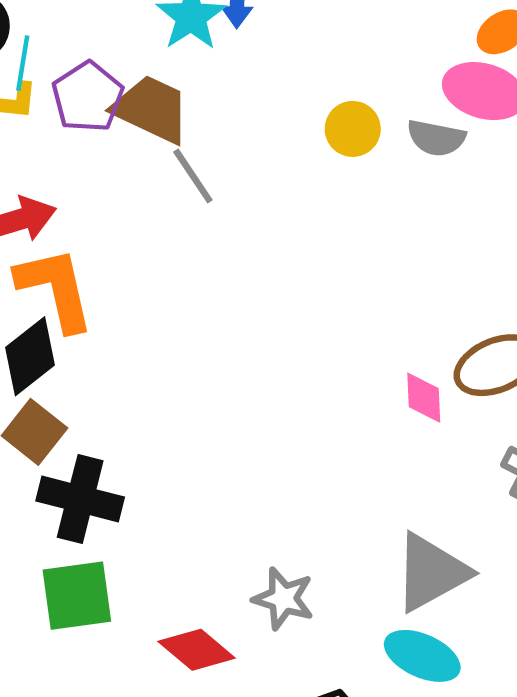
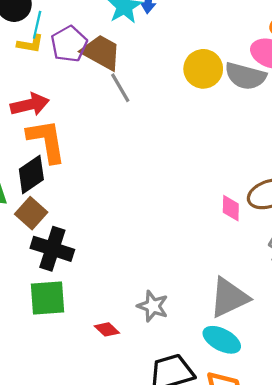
yellow circle: (353, 129) -> (203, 69), size x1.4
gray semicircle: (436, 138) -> (245, 76), size x1.4
red diamond: (197, 650) -> (107, 329), size x0.7

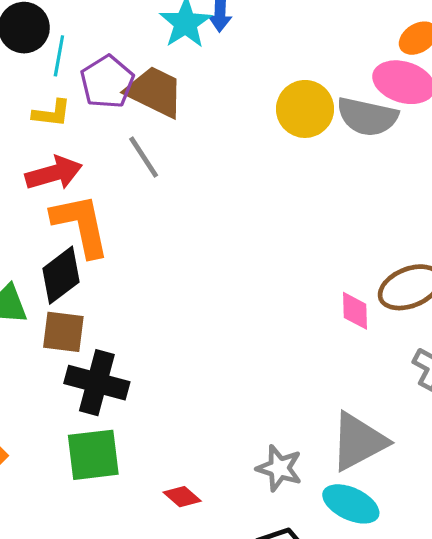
yellow L-shape: (30, 44) -> (52, 113), moved
gray line: (120, 88) -> (144, 157), moved
brown square: (31, 213) -> (63, 332), turned -32
gray star: (153, 306) -> (279, 468), moved

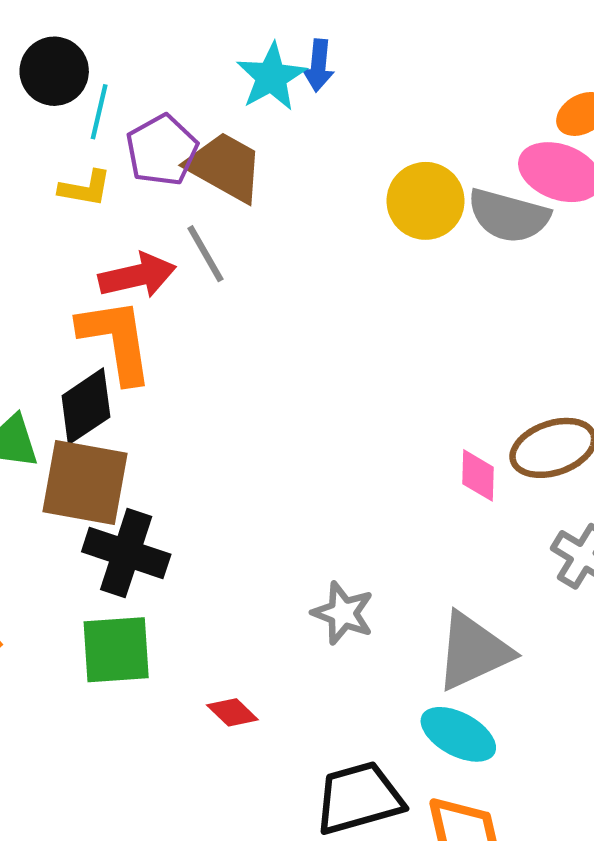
red arrow: (54, 173) -> (137, 276), moved
brown square: (63, 332) -> (85, 482), size x1.5
gray star: (279, 468) -> (343, 613), moved

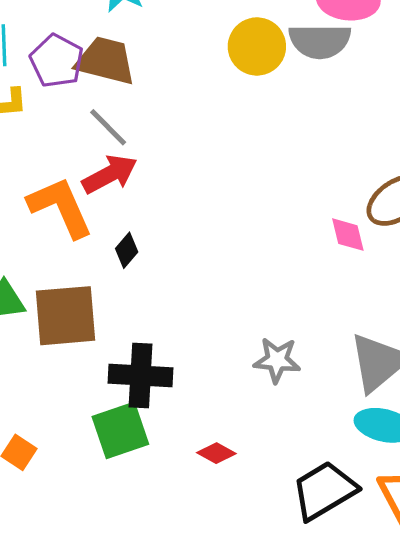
red arrow: (137, 276) -> (110, 174), moved
black diamond: (86, 406) -> (127, 250), moved, size x0.6
black cross: (126, 553) -> (141, 375), moved

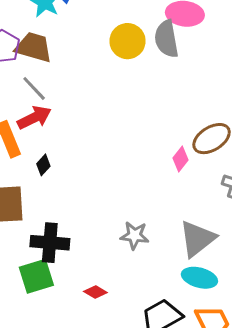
gray semicircle: (320, 41) -> (166, 39), turned 78
pink diamond: (348, 235) -> (181, 159), turned 50

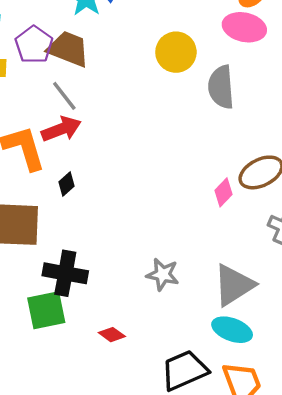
gray semicircle: (166, 39) -> (221, 87), moved

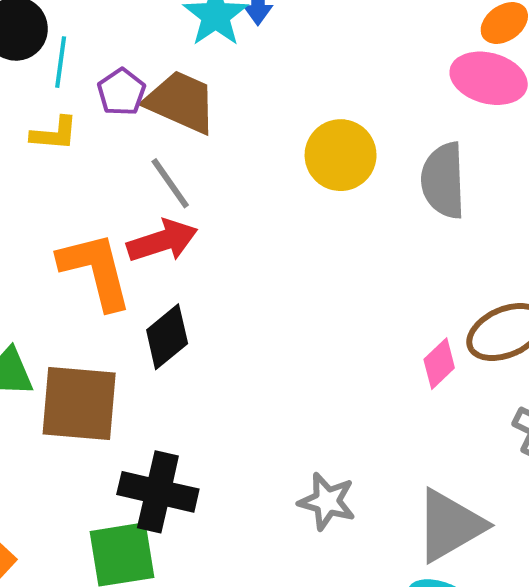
purple pentagon: (34, 45) -> (121, 92), size x0.7
yellow circle: (176, 52) -> (341, 155), moved
black diamond: (67, 184) -> (167, 337), size x1.5

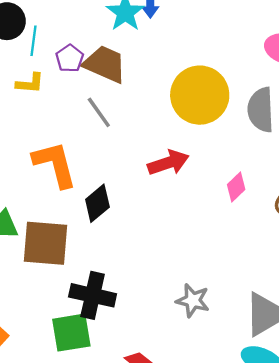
yellow circle: (341, 155) -> (200, 95), size x1.4
red arrow: (162, 241) -> (168, 163), moved
pink diamond: (439, 364) -> (236, 187), moved

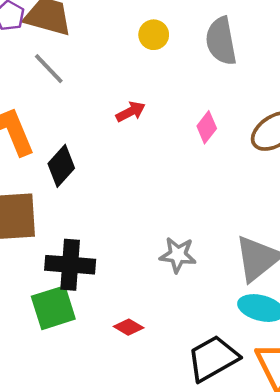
yellow circle: (200, 95) -> (154, 35), size x0.5
red arrow: (168, 163) -> (131, 112), size x0.7

